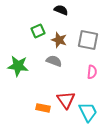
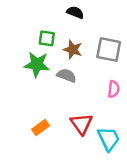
green square: (38, 31) -> (47, 38), turned 32
green star: (18, 66) -> (37, 64), moved
orange rectangle: (43, 108) -> (41, 128), moved, turned -48

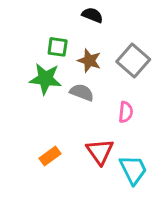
gray square: (109, 50) -> (133, 61), turned 30
pink semicircle: (114, 89) -> (126, 112), moved

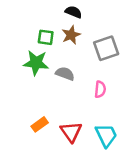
brown star: (89, 61) -> (71, 35), moved, turned 30
gray square: (133, 61) -> (106, 48), turned 30
red triangle: (100, 151) -> (71, 132), moved

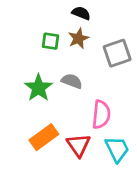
green star: (36, 63) -> (38, 88), moved, turned 30
pink semicircle: (100, 89) -> (101, 114), moved, size x1.5
orange rectangle: (40, 124) -> (44, 137), size x1.5

